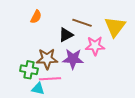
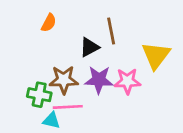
brown line: (82, 23) -> (111, 31), turned 60
yellow triangle: (115, 27) -> (156, 55), moved
pink star: (95, 46) -> (127, 81), moved

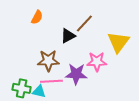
brown line: (111, 31) -> (84, 23), turned 54
purple star: (99, 80) -> (76, 74), moved
green cross: (39, 95) -> (22, 88), moved

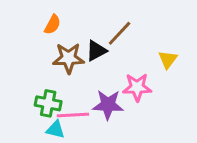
yellow triangle: (118, 42) -> (168, 60), size x0.6
brown star: (48, 61) -> (69, 58), moved
green cross: (22, 88) -> (48, 103), moved

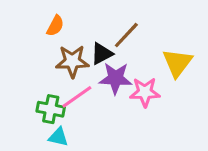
yellow triangle: (168, 60) -> (177, 63), size x1.5
purple star: (108, 105) -> (116, 78), moved
pink line: (73, 115) -> (77, 97), moved, turned -32

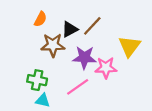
black triangle: (102, 54) -> (70, 29), moved
pink line: (77, 97) -> (78, 87), moved

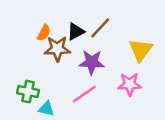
orange semicircle: (40, 19) -> (44, 33), moved
pink star: (106, 68) -> (130, 84), moved
green cross: (37, 80) -> (28, 92), moved

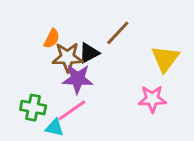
black triangle: (76, 32) -> (89, 53), moved
purple star: (92, 62) -> (78, 79), moved
pink line: (84, 94) -> (72, 110), moved

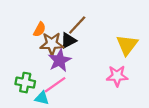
brown line: (118, 33) -> (77, 25), moved
purple star: (78, 79) -> (60, 60), turned -30

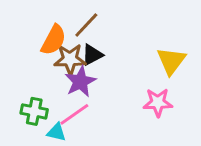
brown line: (77, 25) -> (86, 25), moved
orange semicircle: (40, 29) -> (54, 40), size x1.5

